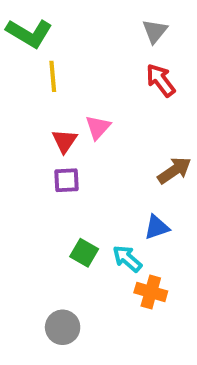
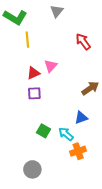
gray triangle: (155, 31) -> (57, 11), moved
red triangle: (65, 141) -> (33, 73), turned 32
orange cross: (151, 292) -> (78, 151), turned -35

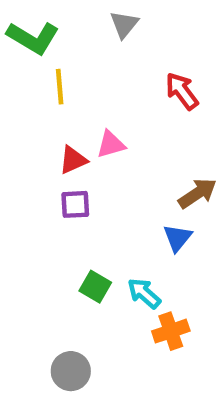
pink triangle: (51, 66) -> (111, 144), turned 32
blue triangle: (81, 118) -> (177, 238), moved, turned -32

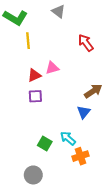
gray triangle: (124, 24) -> (58, 11), turned -32
green square: (95, 287) -> (45, 144), moved

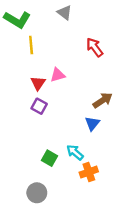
red triangle: (34, 75) -> (38, 83), turned -32
purple square: (35, 96) -> (39, 106), turned 32

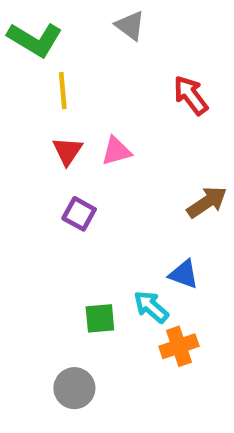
red triangle: (38, 83) -> (67, 151), moved
blue triangle: (92, 123) -> (184, 274), moved, turned -49
green square: (50, 158) -> (100, 318), turned -35

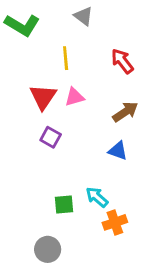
yellow line: (63, 91) -> (66, 58), moved
red triangle: (67, 151) -> (43, 97), size x1.4
brown arrow: (207, 202) -> (125, 112), moved
blue triangle: (184, 274) -> (118, 151), moved

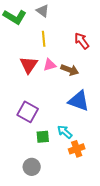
gray triangle: (83, 16) -> (43, 11), moved
brown arrow: (125, 112) -> (70, 70), moved, turned 54
purple square: (51, 137) -> (28, 112), moved, size x1.5
blue triangle: (118, 151) -> (79, 101), size x1.6

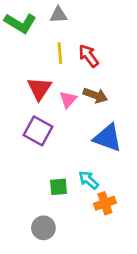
gray triangle: (43, 11) -> (58, 15), turned -40
red arrow: (82, 41) -> (89, 56), moved
pink triangle: (50, 65) -> (68, 99), moved, turned -32
purple square: (28, 112) -> (38, 131), moved

